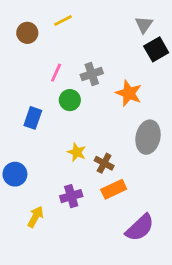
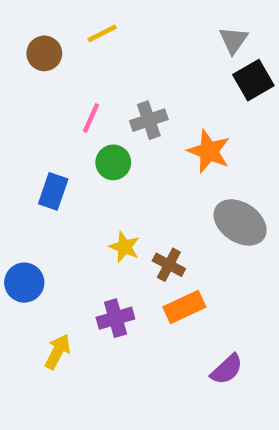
gray ellipse: (148, 137) -> (240, 222), turned -68
purple semicircle: (140, 228) -> (227, 369), size x0.7

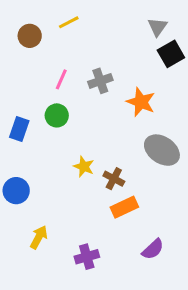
green circle: (113, 162) -> (57, 115), moved
blue rectangle: (53, 191) -> (19, 129), moved
purple cross: (115, 318) -> (87, 257), moved

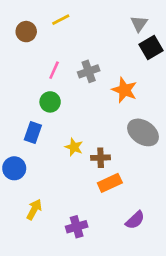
blue rectangle: (19, 129) -> (33, 132), moved
brown cross: (114, 179) -> (101, 158), turned -30

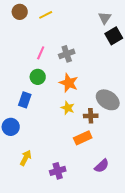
brown circle: (26, 32) -> (20, 12), moved
orange star: (124, 90) -> (69, 83), moved
yellow star: (74, 147) -> (68, 108), moved
brown cross: (101, 158) -> (91, 116), moved

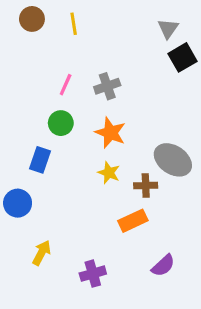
yellow line: (46, 15) -> (74, 24), turned -72

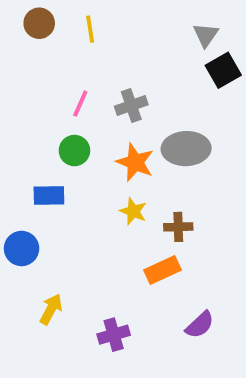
blue rectangle: (40, 160) -> (49, 196), turned 70
gray ellipse: (173, 160) -> (186, 149), moved, turned -36

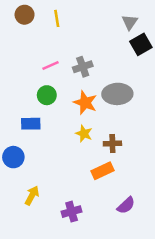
pink line: (80, 104) -> (51, 65), turned 42

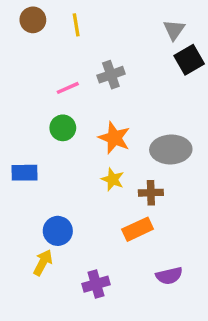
gray cross: (83, 67) -> (111, 75), moved
gray ellipse: (117, 94) -> (171, 149), moved
blue rectangle: (31, 124) -> (25, 173), moved
blue circle: (13, 157) -> (58, 231), moved
purple semicircle: (126, 205) -> (169, 276), turned 30

